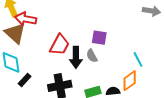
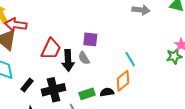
black rectangle: (25, 80) -> (27, 85), moved

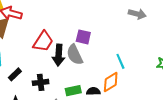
gray semicircle: (84, 58) -> (75, 55), size x1.5
black cross: (54, 90) -> (41, 82), size x0.7

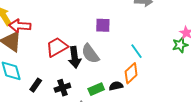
purple square: (83, 37) -> (103, 25), moved
red trapezoid: (43, 41) -> (57, 47), turned -140

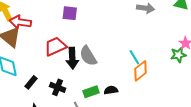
purple square: (103, 25) -> (70, 13), moved
orange diamond: (131, 73) -> (140, 71), moved
black cross: (62, 88) -> (58, 87), turned 35

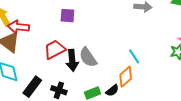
orange diamond: (140, 71) -> (126, 77), moved
black rectangle: (31, 82) -> (32, 87), size x1.5
black semicircle: (111, 90) -> (112, 90), turned 152

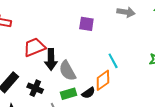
purple square: (67, 16) -> (86, 24), moved
gray semicircle: (88, 57) -> (67, 71), moved

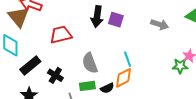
gray arrow: (126, 12) -> (160, 24), moved
black arrow: (51, 59) -> (97, 17), moved
cyan line: (113, 61) -> (128, 59), moved

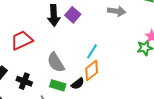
purple square: (116, 20) -> (73, 15), turned 35
cyan line: (128, 59) -> (92, 51), turned 63
green rectangle: (87, 86) -> (58, 85), turned 35

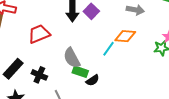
orange diamond: (92, 70) -> (125, 36), moved, turned 40
green rectangle: (58, 85) -> (80, 72), moved

